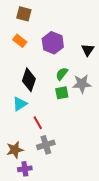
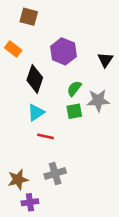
orange rectangle: (20, 41) -> (13, 49), moved
black diamond: (29, 80) -> (35, 79), moved
cyan triangle: (20, 104) -> (36, 112), moved
red line: (38, 123) -> (45, 136), moved, turned -48

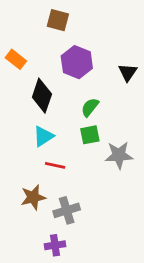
brown square: (29, 17) -> (58, 20), moved
gray star: (98, 100) -> (119, 155), moved
brown star: (18, 179) -> (33, 197), moved
purple cross: (30, 202) -> (55, 245), moved

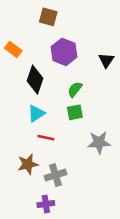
gray star: (119, 155) -> (99, 142), moved

